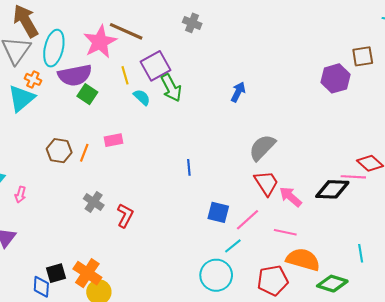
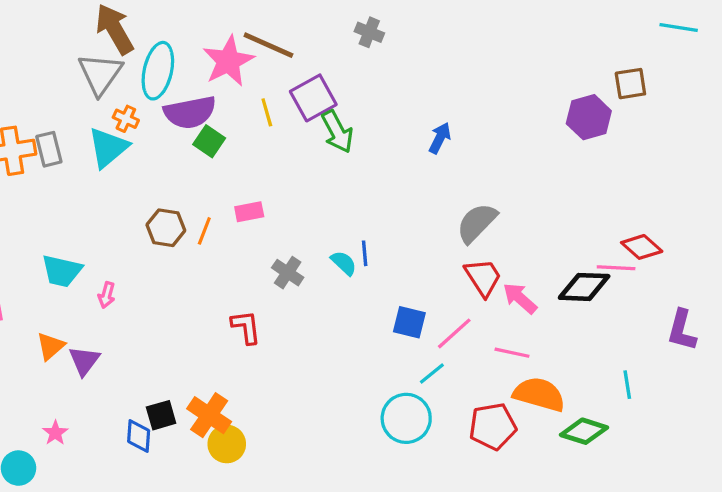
cyan semicircle: (142, 97) -> (344, 263), moved
gray cross: (94, 202) -> (288, 273), moved
red L-shape: (125, 216) -> (246, 327), moved, turned -35

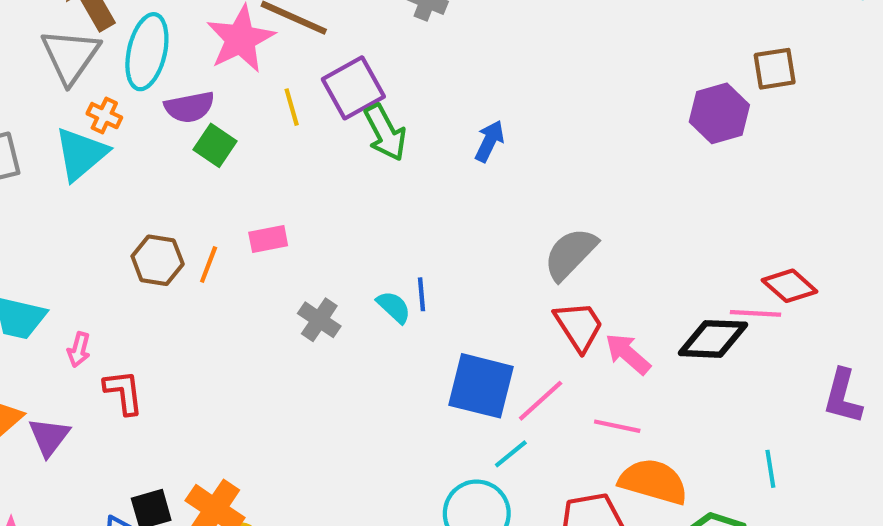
purple semicircle: (190, 112) -> (189, 107), size x0.7
blue arrow: (440, 138) -> (490, 141), moved
blue square: (409, 322) -> (481, 386), size x1.5
red L-shape: (246, 327) -> (124, 392), moved

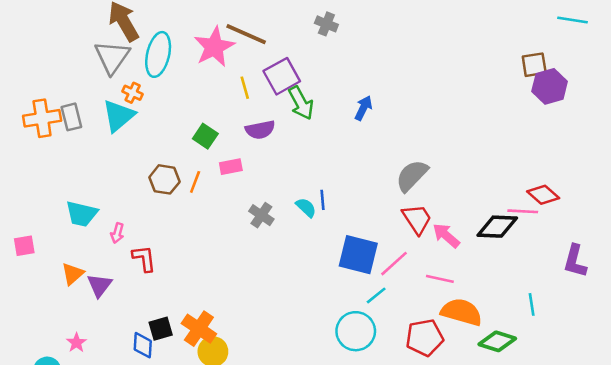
purple semicircle: (189, 107) -> (260, 130), moved
purple hexagon: (719, 113) -> (550, 86), moved
green square: (215, 145) -> (205, 136), moved

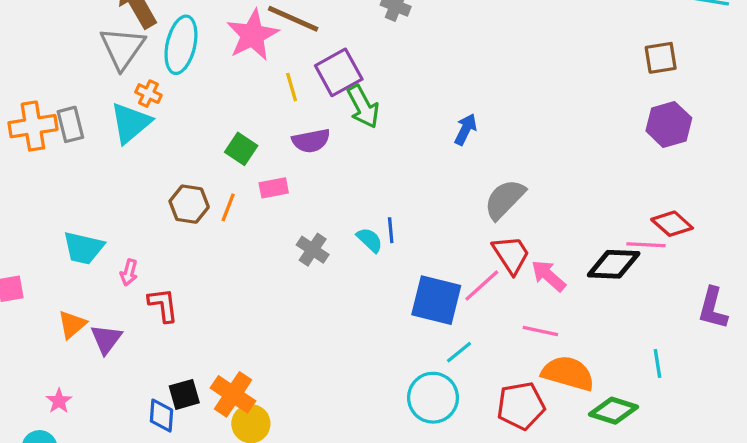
purple hexagon: (550, 86) -> (669, 124), moved
blue arrow: (363, 108) -> (466, 129), moved
pink line: (394, 264) -> (482, 285), moved
pink star: (76, 343) -> (59, 401), moved

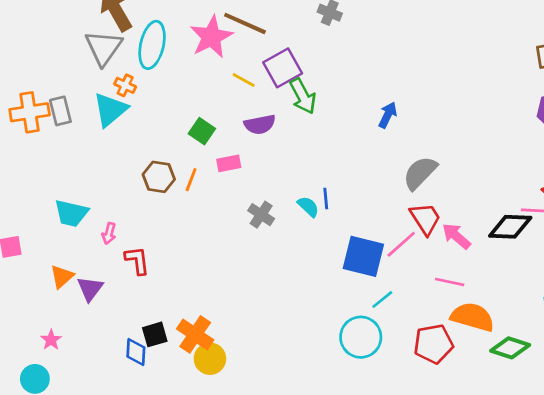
yellow line: (292, 87) -> (244, 80), turned -45

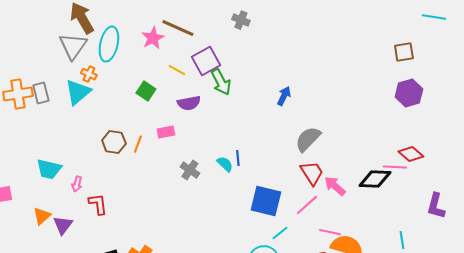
pink star: (211, 37) -> (153, 38), size x0.7
green square: (202, 131) -> (146, 91), moved
pink line: (401, 244) -> (307, 205), moved
pink line: (450, 282) -> (330, 232), moved

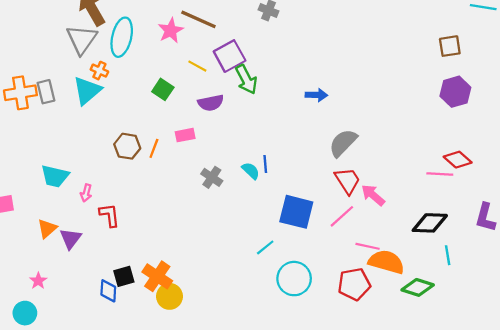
blue arrow: (284, 96) -> (316, 95), turned 66
black diamond: (375, 179) -> (430, 223), moved
cyan line: (280, 233) -> (265, 247), moved

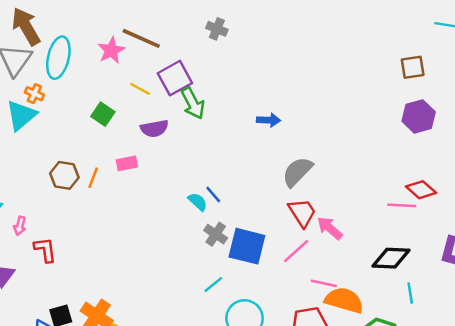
blue line: (265, 164) -> (213, 195), turned -36
gray cross: (212, 177) -> (216, 234), moved

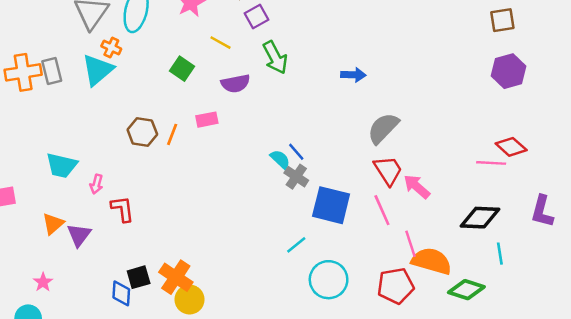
purple square: (175, 78) -> (257, 16), moved, size x0.7
gray cross: (216, 234) -> (296, 177), moved
pink line: (296, 251) -> (382, 210), turned -72
pink line: (324, 283) -> (410, 244), turned 60

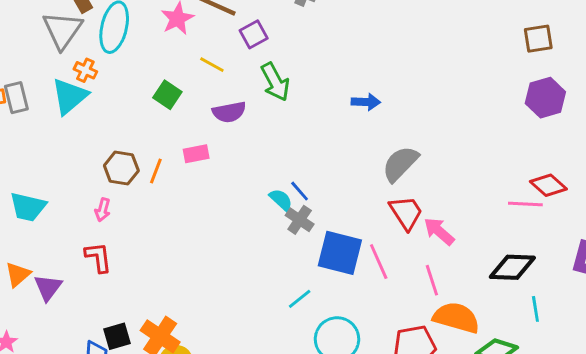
pink arrow: (96, 184) -> (103, 210), moved
pink line: (382, 210) -> (379, 262), moved
pink line: (410, 244) -> (432, 280), moved

